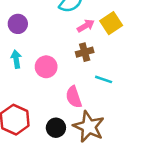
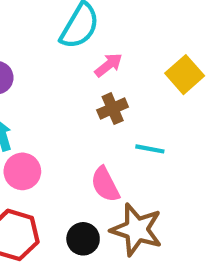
yellow square: (111, 23) -> (185, 75), moved
pink circle: (46, 67) -> (22, 171), moved

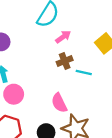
cyan line: (150, 149) -> (84, 72), moved

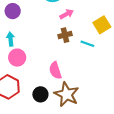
cyan line: (84, 72) -> (87, 44), moved

